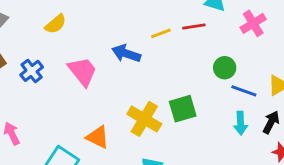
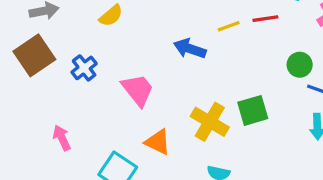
pink trapezoid: (82, 71) -> (138, 90), moved

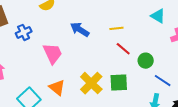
red line: (265, 19) -> (123, 49), moved, turned 35
blue arrow: (190, 49) -> (80, 30), moved
green circle: (300, 65) -> (146, 61), moved

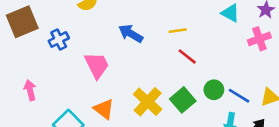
green circle: (146, 61) -> (214, 90), moved
green square: (119, 83) -> (183, 100), turned -36

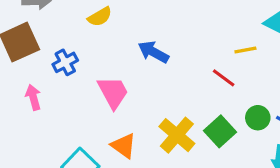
yellow line: (178, 31) -> (245, 50), moved
pink arrow: (30, 90) -> (33, 97), moved

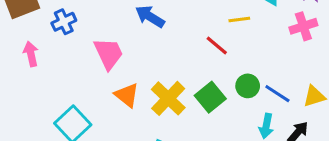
orange triangle: (124, 146) -> (127, 95), moved

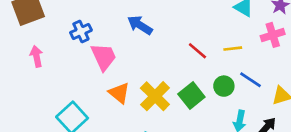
yellow line: (239, 20) -> (233, 49), moved
blue cross: (64, 22) -> (81, 31), moved
blue line: (277, 94) -> (250, 80), moved

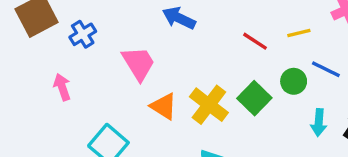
blue cross: (81, 31) -> (83, 34), moved
pink arrow: (36, 56) -> (62, 87), moved

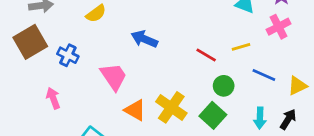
blue cross: (83, 34) -> (68, 55), turned -30
green circle: (294, 81) -> (224, 86), moved
green square: (254, 98) -> (213, 115), moved

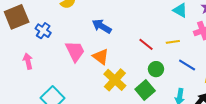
orange triangle: (135, 110) -> (101, 57), moved

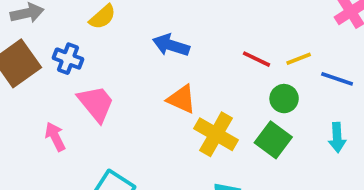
blue cross: (43, 31) -> (68, 59), moved
yellow line: (173, 42) -> (299, 59), moved
pink trapezoid: (75, 51) -> (96, 104), moved

